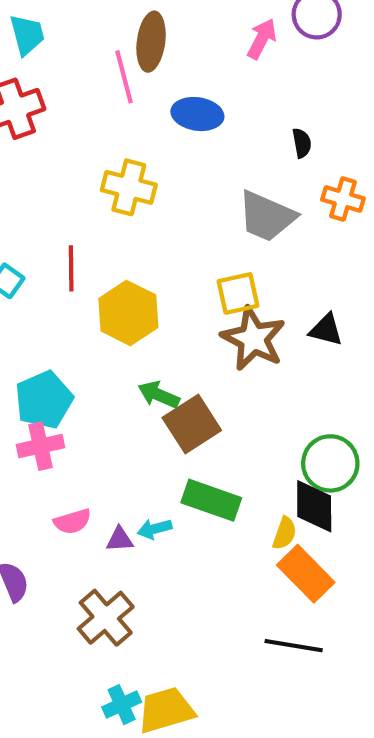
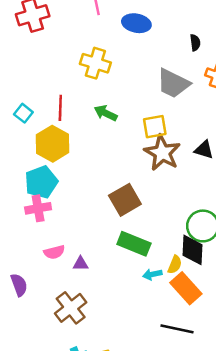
yellow hexagon: (128, 313) -> (53, 144), moved
green arrow: (159, 395) -> (106, 113), moved
cyan arrow: (154, 529) -> (152, 274), moved

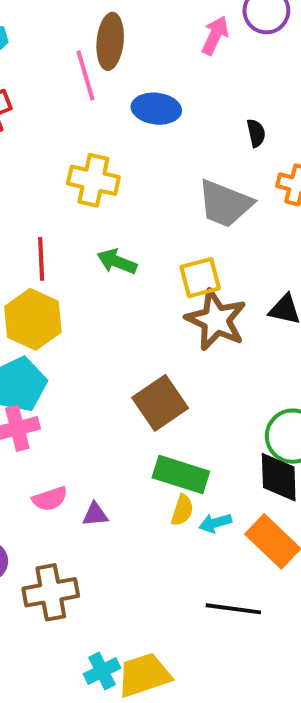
yellow semicircle: (175, 265) -> (182, 510), moved
brown cross: (71, 308) -> (51, 592), moved, turned 32
black line: (177, 329) -> (233, 609), moved

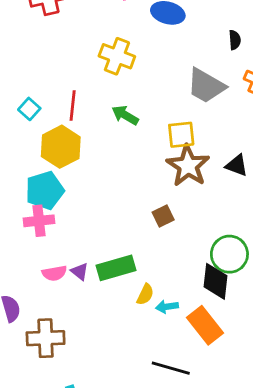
brown square: (160, 403) -> (163, 216), moved, size x0.6
green rectangle: (181, 474) -> (116, 268), moved, turned -42
purple triangle: (95, 514) -> (80, 272), moved, turned 36

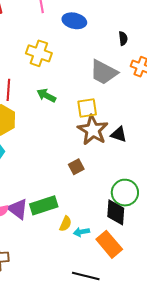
black triangle: (237, 165) -> (119, 134), moved
purple triangle: (80, 272) -> (18, 209), size x1.6

